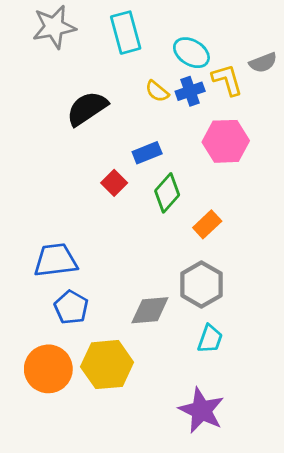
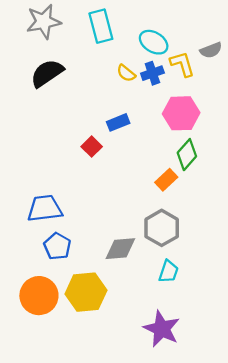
black semicircle: (87, 108) -> (47, 73), moved
green diamond: (167, 193) -> (187, 155), moved

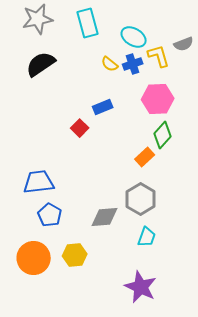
yellow hexagon: (86, 292) -> (75, 255), size x0.7

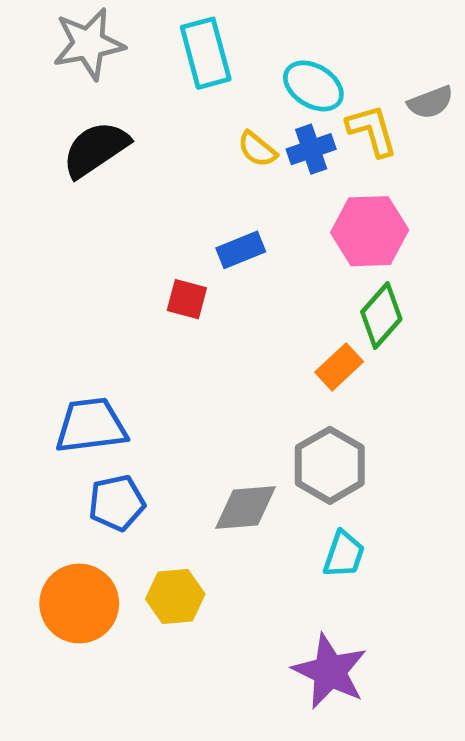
red square: (80, 128) -> (187, 299), turned -30
blue pentagon: (50, 215) -> (117, 503), turned 30

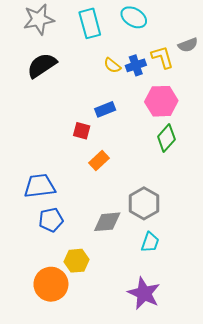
cyan ellipse: (313, 86) -> (134, 17), moved
orange rectangle: (339, 367) -> (99, 160), moved
orange circle: (79, 604) -> (51, 284), moved

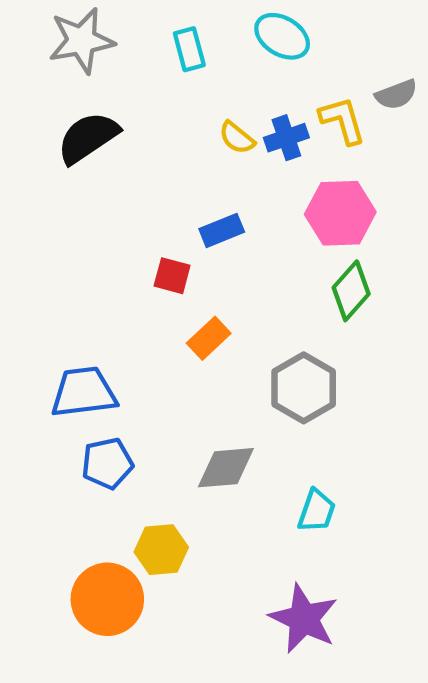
cyan rectangle: (90, 23) -> (189, 49), size x0.7
gray hexagon: (144, 203) -> (304, 388), moved

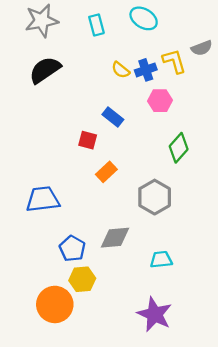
pink hexagon: (340, 213) -> (160, 101), moved, size x0.7
blue rectangle: (222, 230) -> (113, 117), turned 60
blue pentagon: (107, 463) -> (72, 249), moved, turned -30
cyan trapezoid: (317, 511) -> (161, 260), turned -115

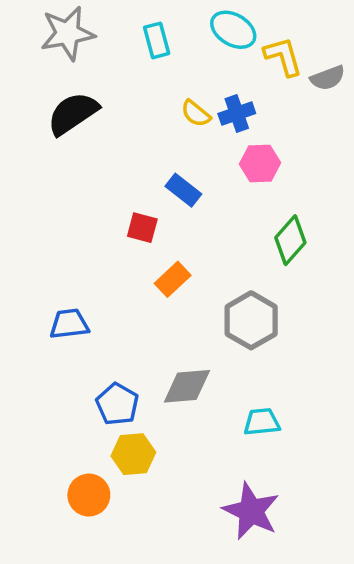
yellow L-shape: (174, 61) -> (283, 56), moved
blue trapezoid: (43, 199) -> (69, 324), size x0.7
orange circle: (55, 304) -> (89, 495), size x0.7

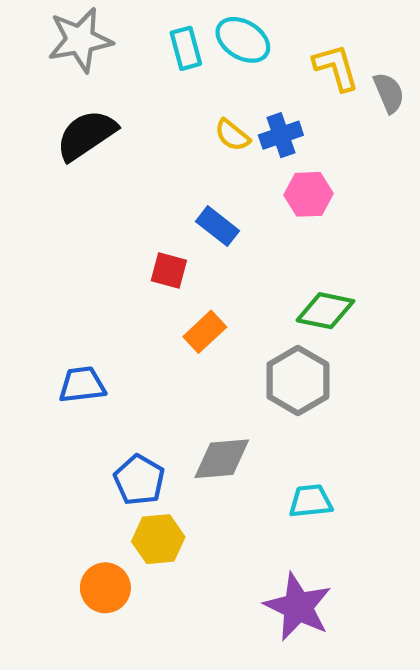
cyan ellipse: (233, 30) -> (243, 40), moved
gray semicircle: (328, 78) -> (389, 93), turned -92
green diamond: (290, 240) -> (325, 311), moved, turned 60

